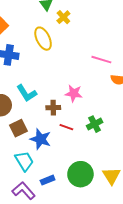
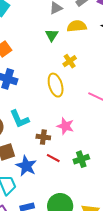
yellow cross: (63, 17) -> (70, 61), moved
yellow ellipse: (43, 39) -> (56, 85), moved

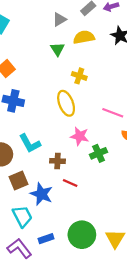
yellow cross: (70, 61) -> (79, 76), turned -32
pink star: (65, 126) -> (80, 136), moved
green cross: (81, 159) -> (99, 153), moved

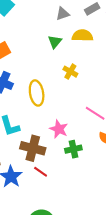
yellow ellipse: (66, 103) -> (37, 93), moved
brown cross: (57, 161) -> (33, 148), size x1.6

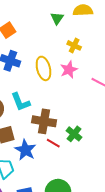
pink star: (59, 129) -> (69, 70), moved, turned 30
green cross: (73, 149) -> (74, 134), moved, turned -35

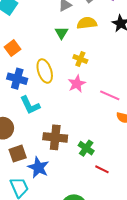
yellow ellipse: (44, 68) -> (45, 71), moved
cyan L-shape: (21, 102) -> (30, 105), moved
red line: (53, 143) -> (102, 169), moved

